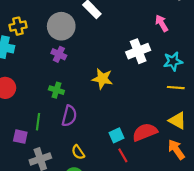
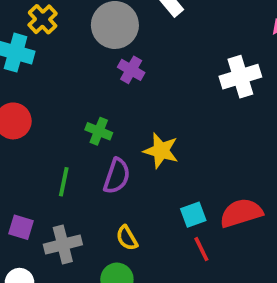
yellow cross: (18, 26) -> (43, 19), turned -35
purple cross: (59, 54) -> (131, 70), moved
yellow star: (102, 79) -> (161, 151), moved
purple square: (20, 137) -> (21, 227), moved

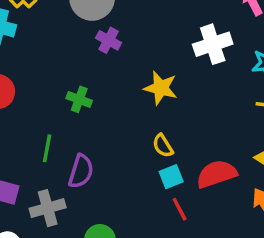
yellow star: (161, 151) -> (161, 88), moved
purple semicircle: (117, 176) -> (81, 171), moved
yellow semicircle: (127, 238) -> (163, 146), moved

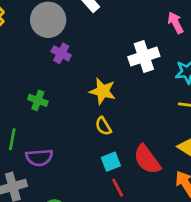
yellow semicircle: (163, 146) -> (103, 126), moved
purple semicircle: (81, 171) -> (39, 157), turned 68
red semicircle: (217, 174) -> (147, 160), turned -108

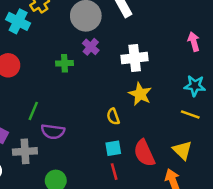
white cross: (144, 56) -> (135, 58), moved
yellow star: (103, 91) -> (140, 94), moved
green cross: (38, 100) -> (64, 63), moved, turned -35

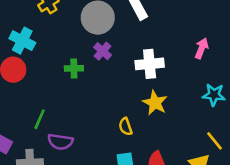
cyan cross: (18, 21) -> (22, 41), moved
pink arrow: (194, 42) -> (202, 48), moved, turned 36
yellow line: (190, 114) -> (214, 141), moved, turned 30

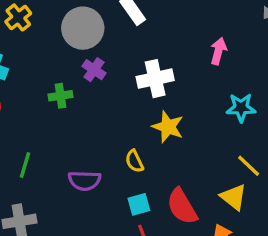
purple semicircle: (60, 142) -> (84, 181), moved

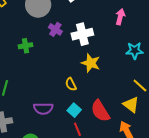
purple cross: (94, 70) -> (55, 29), moved
purple semicircle: (84, 181) -> (43, 109), moved
cyan square: (139, 204) -> (74, 110), turned -32

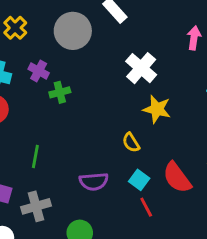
purple cross: (55, 29) -> (39, 71), moved
white cross: (82, 34) -> (141, 68), turned -30

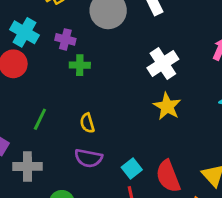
purple cross: (39, 71) -> (65, 39), turned -30
yellow semicircle: (131, 143) -> (87, 123), moved

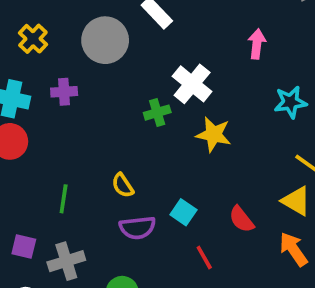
green cross: (80, 65) -> (157, 113), moved
cyan square: (132, 168) -> (183, 212), moved
red semicircle: (168, 176) -> (242, 219), size x0.7

